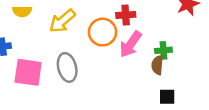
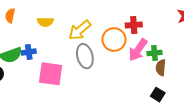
green cross: (163, 50) -> (155, 53), moved
gray ellipse: (67, 67) -> (85, 56), moved
black square: (167, 97) -> (158, 95), moved, turned 32

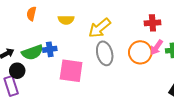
orange circle: (114, 40) -> (140, 52), moved
pink arrow: (138, 50) -> (157, 47), size x0.7

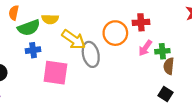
yellow arrow: (100, 28) -> (74, 39), moved, turned -105
green semicircle: (32, 52) -> (29, 28), moved
orange circle: (140, 52) -> (115, 33), moved

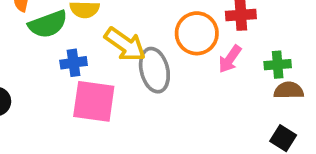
pink arrow: (145, 48) -> (230, 59), moved
blue cross: (33, 50) -> (74, 63), moved
brown semicircle: (169, 66) -> (289, 90), turned 84

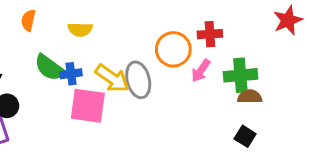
green semicircle: (48, 24) -> (50, 68), moved, turned 56
yellow arrow: (125, 44) -> (112, 78), moved
green cross: (278, 65) -> (240, 75), size x1.5

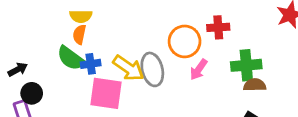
orange semicircle: (28, 20) -> (79, 34), moved
yellow semicircle: (80, 29) -> (81, 16), moved
pink arrow: (201, 71) -> (199, 69), moved

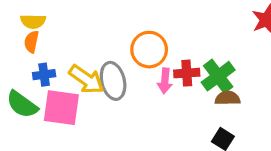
red cross: (218, 27) -> (187, 73), moved
green semicircle: (71, 58) -> (22, 104), moved
green cross: (246, 65) -> (218, 76), turned -32
pink arrow: (199, 69) -> (165, 81), turned -30

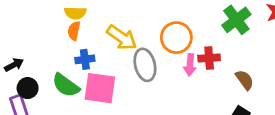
green cross: (218, 76) -> (236, 20), moved
yellow arrow: (86, 79) -> (122, 38), moved
brown semicircle: (228, 98) -> (245, 80), turned 55

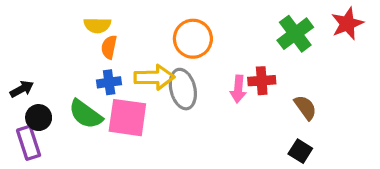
orange semicircle: (74, 31) -> (109, 47), moved
yellow arrow: (122, 38) -> (154, 77), moved, turned -36
orange circle: (176, 38) -> (193, 39), moved

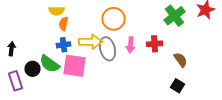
black arrow: (22, 89) -> (12, 49), turned -56
pink arrow: (238, 89) -> (131, 45), moved
black circle: (39, 118) -> (33, 69), moved

